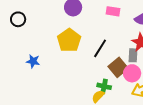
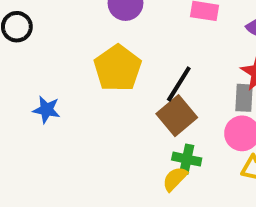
brown square: (118, 67) -> (177, 116), moved

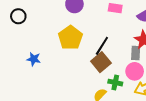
green cross: (187, 159) -> (115, 83), moved

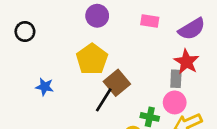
black line: (102, 46) -> (104, 100), moved
brown square: (101, 62) -> (117, 83), moved

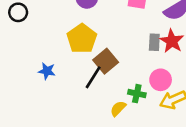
gray rectangle: (176, 79) -> (154, 42), moved
blue star: (45, 87) -> (47, 71), moved

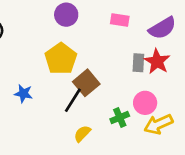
green cross: (137, 94) -> (120, 118), turned -35
yellow semicircle: (118, 109) -> (82, 134), moved

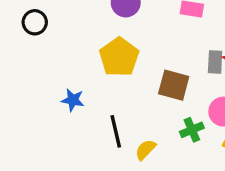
brown square: (86, 83) -> (174, 85), moved, turned -35
black line: (73, 100) -> (116, 131), moved, turned -45

